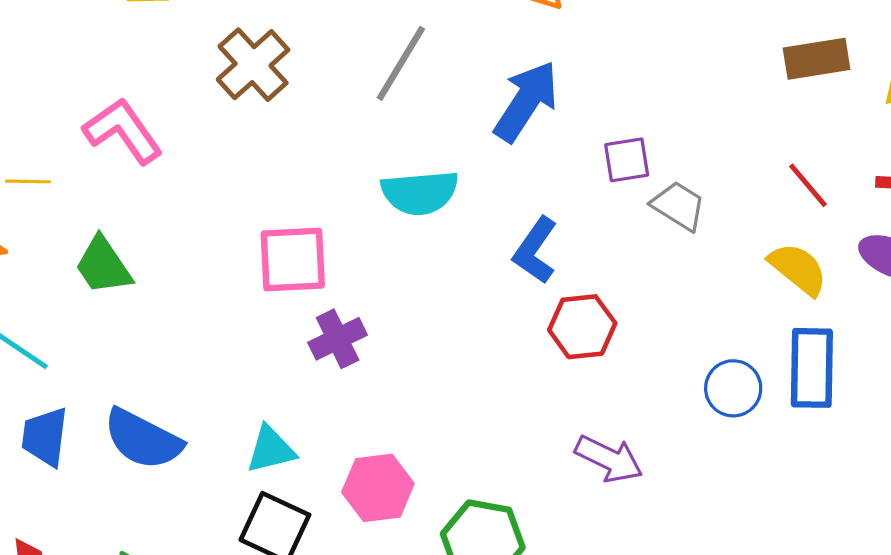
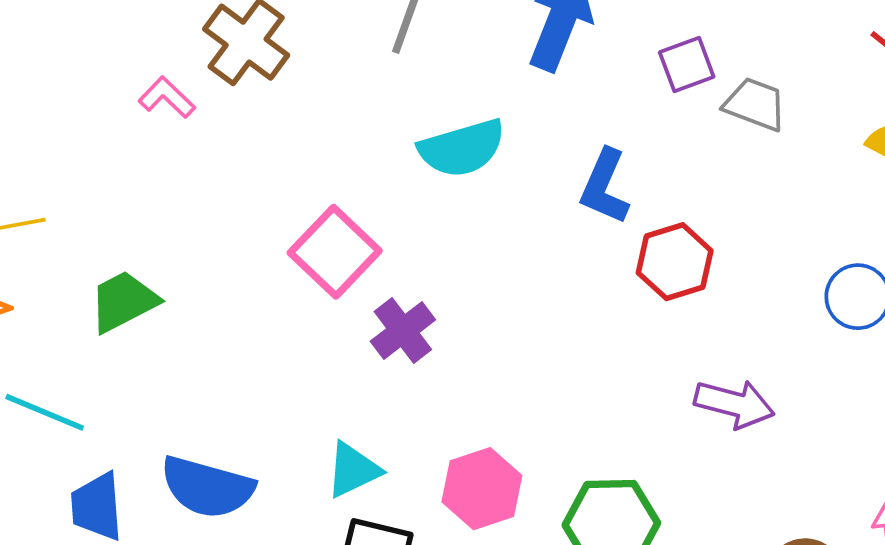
pink L-shape: (123, 131) -> (167, 97), moved, size x0.6
pink square: (293, 260) -> (335, 252), turned -32
green trapezoid: (103, 266) -> (123, 301), turned 108

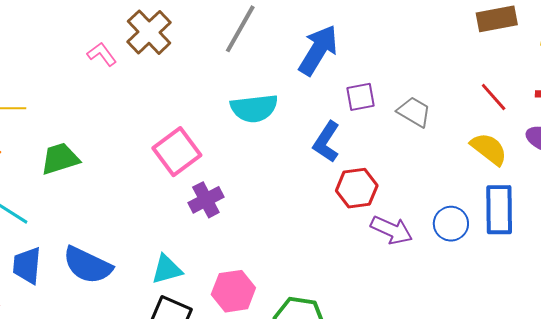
purple square: (687, 64) -> (360, 97), moved
purple arrow: (734, 404) -> (392, 230), moved

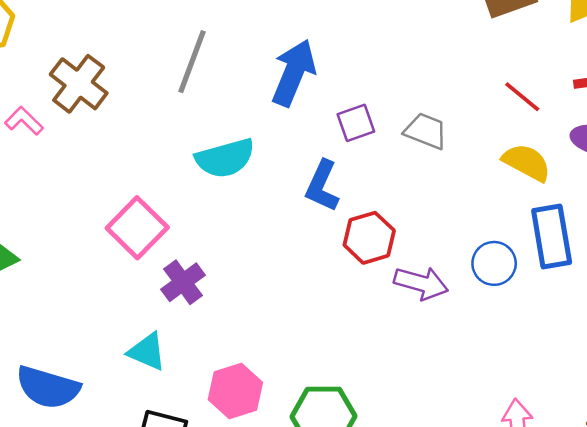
cyan triangle: (167, 269) -> (147, 352), moved, turned 48

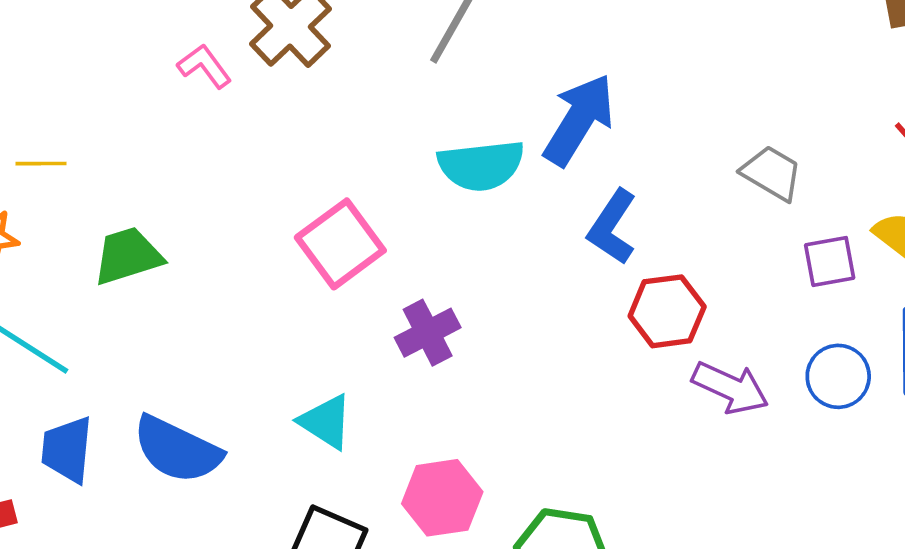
blue arrow: (294, 73) -> (579, 120), moved
purple square: (356, 123) -> (830, 261), moved
purple cross: (183, 282) -> (428, 333), moved

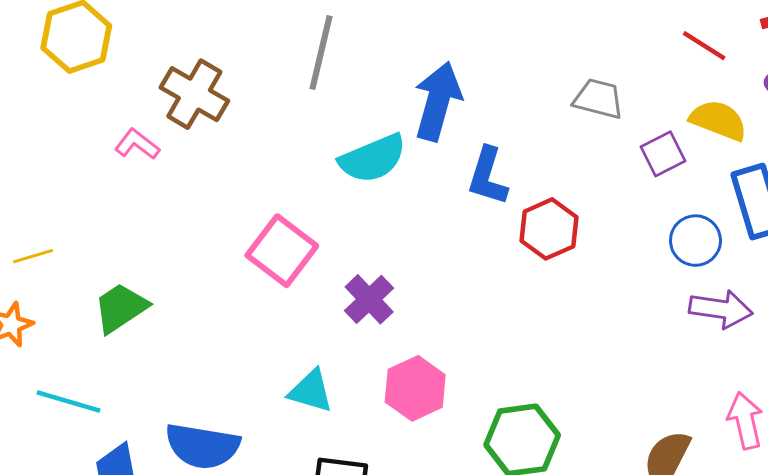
purple arrow: (730, 388) -> (721, 309), moved
pink hexagon: (442, 498) -> (415, 388), moved

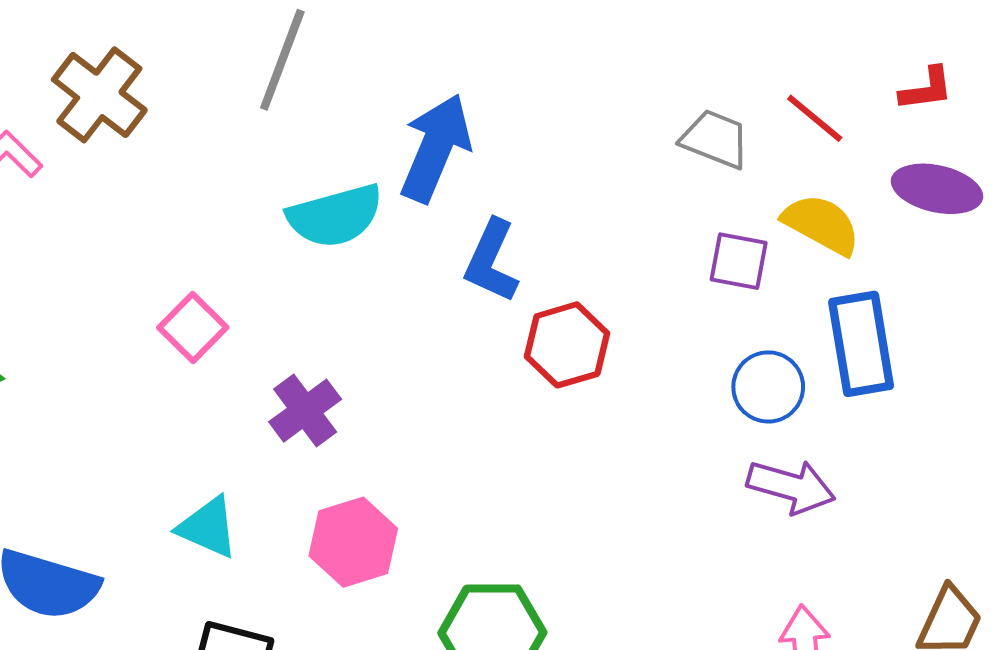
gray trapezoid: (598, 99) -> (715, 139), moved
purple square: (663, 154) -> (739, 261), turned 30
pink square: (282, 251) -> (193, 327), size x0.7

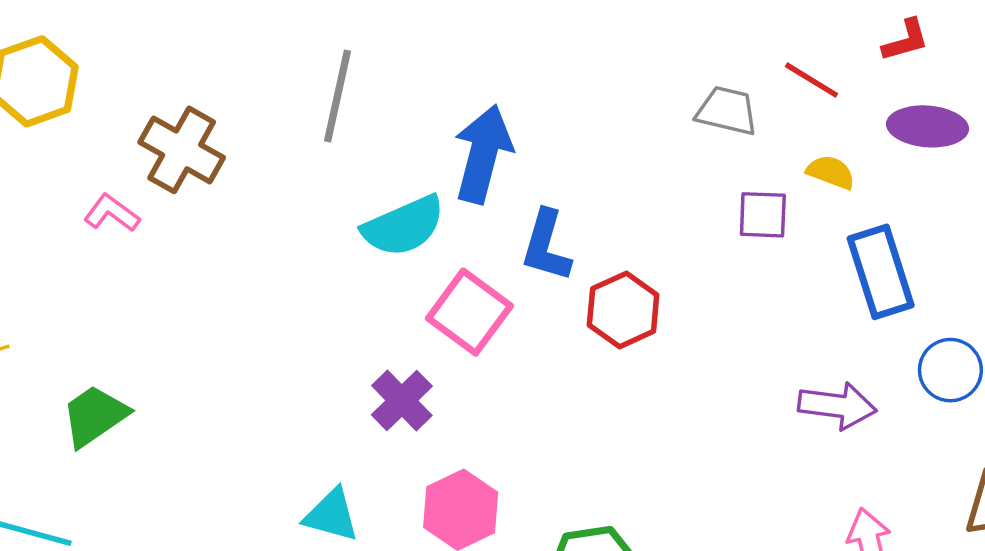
yellow semicircle: (821, 224) -> (831, 172), size x0.7
pink square: (193, 327) -> (469, 312), moved, size x1.4
blue circle: (768, 387) -> (950, 370), moved

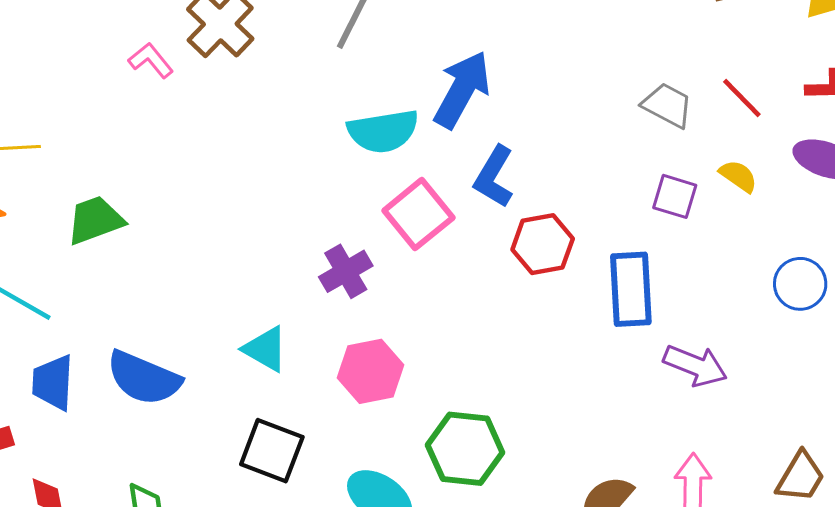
blue rectangle: (881, 272) -> (631, 289), moved
blue circle: (950, 370) -> (800, 284), moved

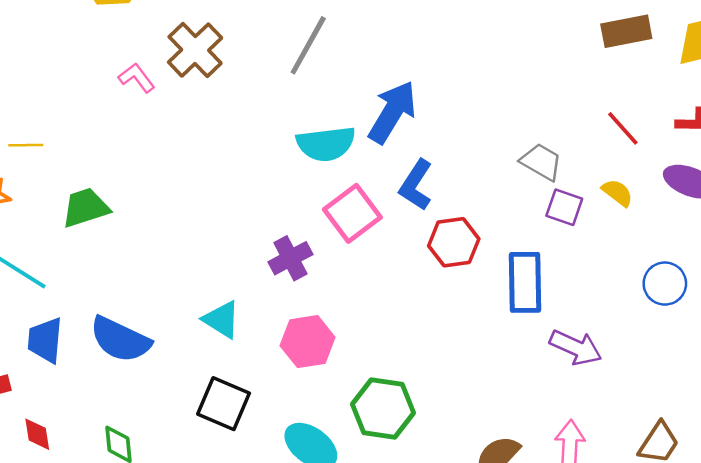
gray trapezoid: (667, 105) -> (541, 162), moved

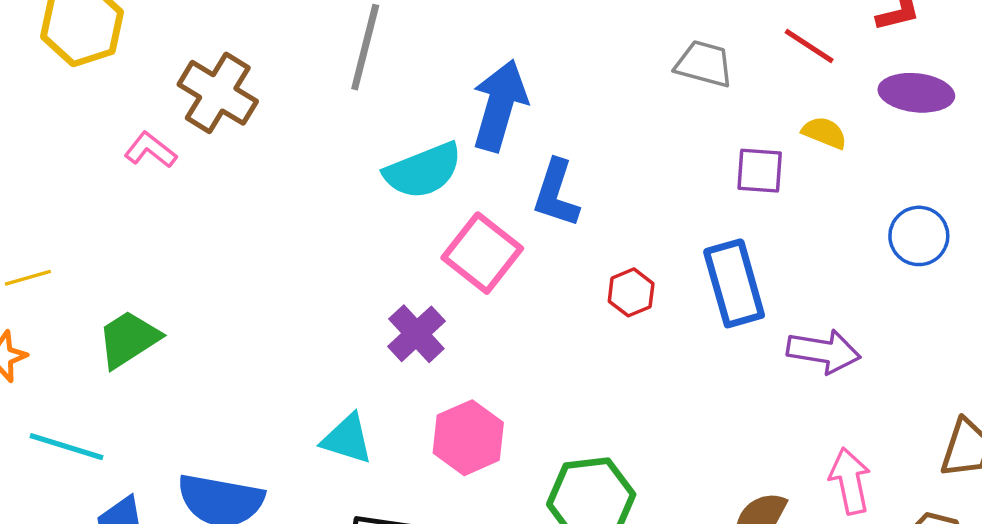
gray trapezoid: (541, 162) -> (704, 64), moved
red hexagon: (454, 242) -> (631, 292), moved, size x0.7

